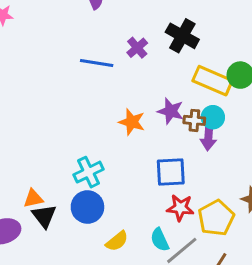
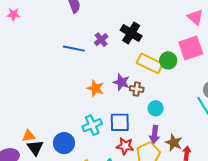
cyan circle: (213, 117) -> (156, 108), moved
purple arrow: (208, 137) -> (155, 134), moved
cyan cross: (89, 172) -> (92, 125), moved

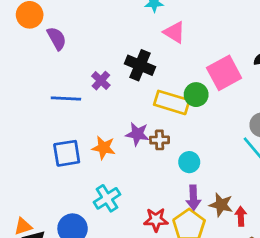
pink triangle: (195, 17) -> (174, 32), moved
blue square: (120, 122) -> (67, 153), moved

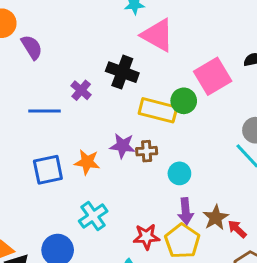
pink triangle: (174, 32) -> (158, 35), size x1.4
brown star: (221, 205) -> (216, 218), turned 30
red arrow: (241, 216) -> (237, 229), turned -42

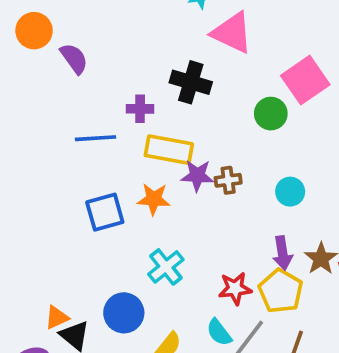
purple cross: (81, 90) -> (140, 109), turned -36
yellow rectangle: (158, 110) -> (169, 150), moved
cyan circle: (179, 173) -> (290, 192), moved

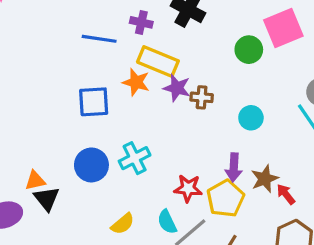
orange star: (154, 199) -> (136, 82), moved
blue circle: (124, 313) -> (91, 165), moved

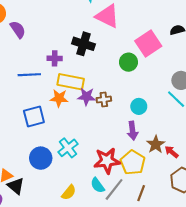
purple arrow: (234, 167) -> (133, 131), moved
red star: (188, 188) -> (107, 161), size x1.4

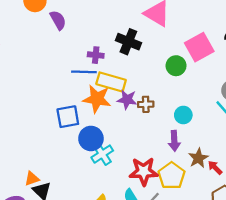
blue line: (29, 75) -> (84, 72), moved
orange star: (59, 98) -> (97, 99), size x1.4
blue circle: (41, 158) -> (91, 138), moved

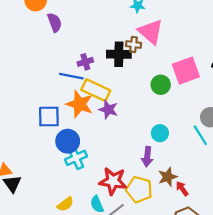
black cross: (128, 42) -> (119, 54), turned -30
purple cross: (96, 55) -> (85, 62), turned -32
brown cross: (146, 104) -> (133, 45), moved
yellow pentagon: (172, 176) -> (139, 190), turned -30

